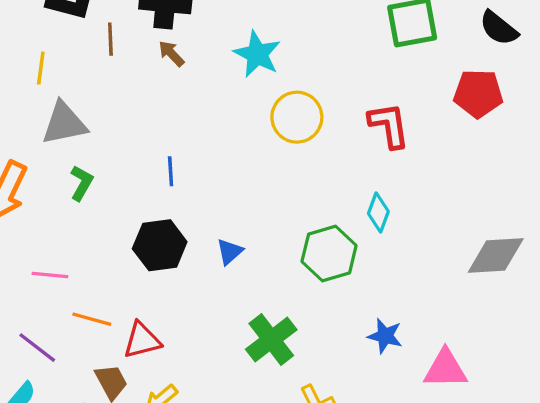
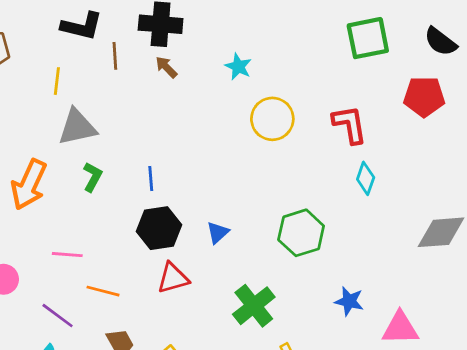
cyan star: (257, 54) -> (238, 67), size x0.7
blue line: (171, 171) -> (151, 179), moved
cyan diamond: (378, 213) -> (366, 178), moved
red triangle: (142, 340) -> (173, 278), moved

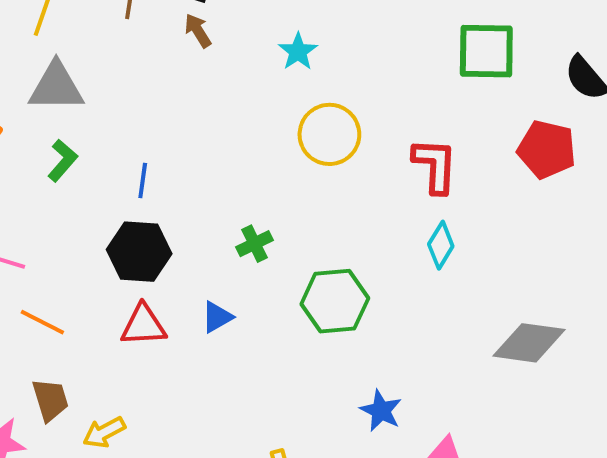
blue triangle: (218, 233) -> (217, 317), moved
green cross: (254, 306) -> (255, 244), moved, size x0.6

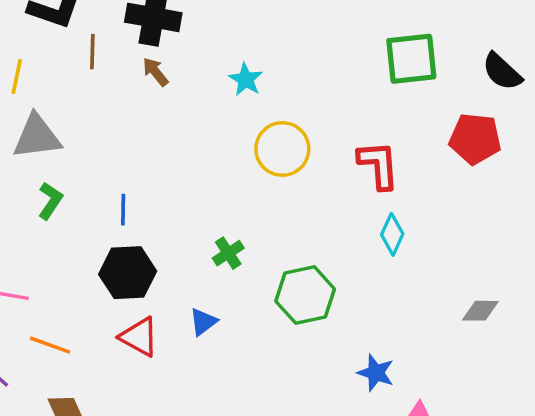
red triangle: (143, 325) -> (139, 337), turned 39
gray diamond: (529, 343) -> (480, 311), size x0.6
blue star: (381, 411) -> (376, 373), moved

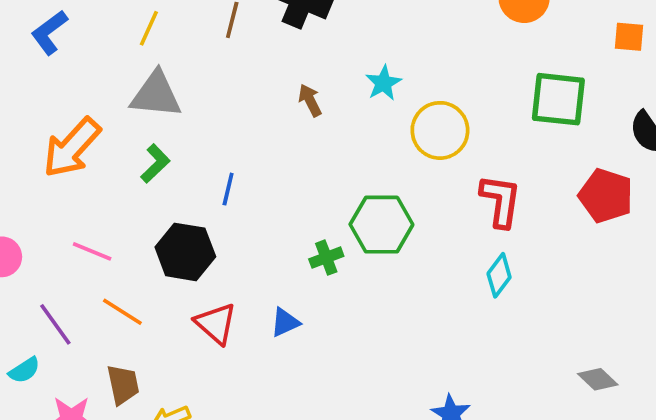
brown arrow: (155, 72) -> (310, 100), moved
yellow circle: (282, 149) -> (440, 130), moved
black hexagon: (128, 273) -> (185, 252), moved
green hexagon: (305, 295) -> (381, 225), moved
gray diamond: (480, 311) -> (598, 379), moved, turned 30

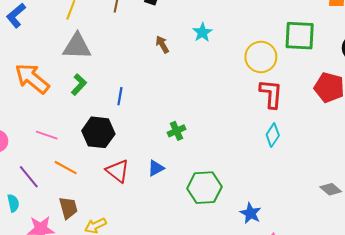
yellow circle: (440, 130) -> (261, 57), moved
orange arrow: (72, 148) -> (32, 78), turned 90
green hexagon: (381, 225) -> (204, 188), moved
cyan semicircle: (24, 370) -> (13, 203), turned -66

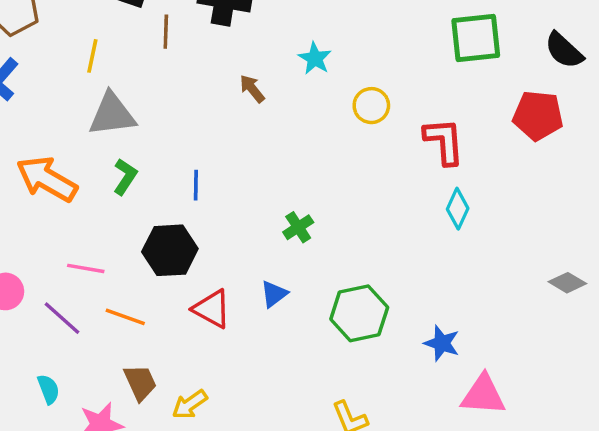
yellow circle: (261, 57) -> (371, 106), moved, size x0.7
purple line: (29, 177) -> (62, 318), moved

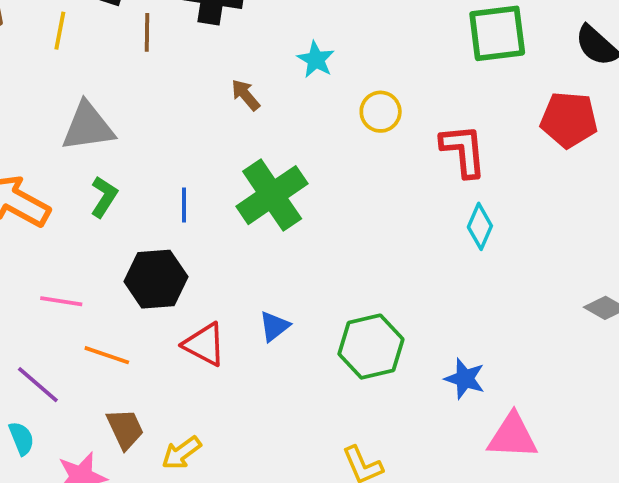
yellow line: (92, 56) -> (60, 31), moved
green cross: (298, 227) -> (272, 195), moved, size x2.0
purple line: (62, 318) -> (38, 385), moved

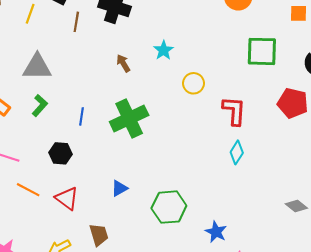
black hexagon: (156, 279) -> (61, 153), size x0.7
red triangle: (204, 344) -> (67, 198), moved
brown trapezoid: (125, 429) -> (99, 235), moved

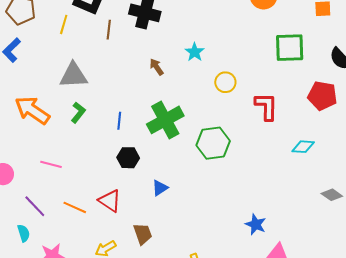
cyan diamond: (237, 152) -> (303, 147), moved, turned 65
black hexagon: (61, 153) -> (128, 158), moved
orange line: (28, 190) -> (75, 207), moved
green hexagon: (169, 207) -> (213, 143), moved

